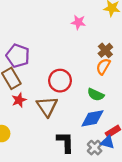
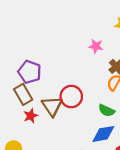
pink star: (78, 22) -> (96, 46), moved
brown triangle: (47, 106) -> (52, 106), moved

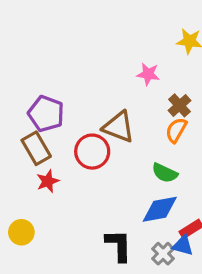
red circle: (71, 97) -> (92, 152), moved
brown triangle: (52, 106) -> (119, 127), moved, turned -35

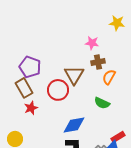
brown cross: (180, 105) -> (98, 62), moved, turned 32
brown triangle: (119, 127) -> (74, 75), turned 40
blue diamond: (160, 209) -> (74, 125), moved

